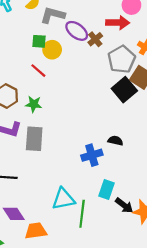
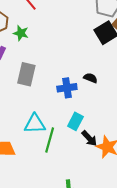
gray rectangle: (34, 139) -> (26, 74), moved

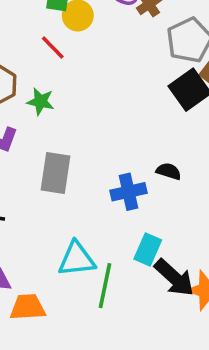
black arrow: (89, 138) -> (174, 278), size x1.4

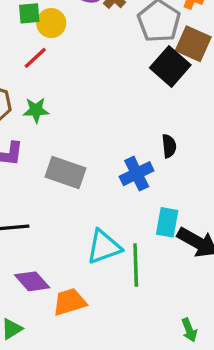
red line: (53, 47) -> (35, 58), turned -75
black semicircle: (169, 171) -> (169, 146), turned 80
gray rectangle: (55, 173) -> (66, 173), turned -66

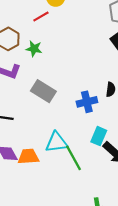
green line: (136, 265) -> (73, 158), turned -40
orange trapezoid: (69, 302) -> (28, 157), moved

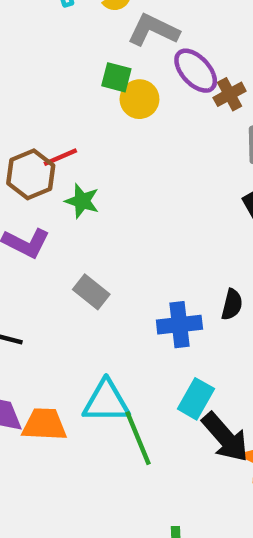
red line: (41, 16) -> (60, 157), moved
gray rectangle: (43, 91) -> (91, 292), size x0.7

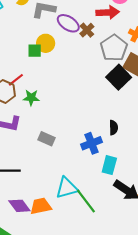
green square: (116, 77) -> (35, 51), moved
cyan rectangle: (196, 399) -> (109, 165), moved

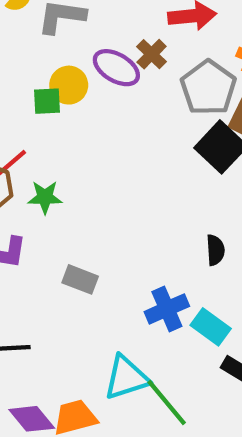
purple ellipse: (68, 23) -> (116, 68), moved
blue cross: (91, 143) -> (167, 309), moved
cyan rectangle: (109, 165) -> (211, 327), turned -66

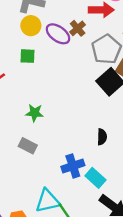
yellow circle: (69, 85) -> (31, 26), moved
green square: (47, 101) -> (27, 56), moved
green star: (45, 197) -> (35, 113), moved

